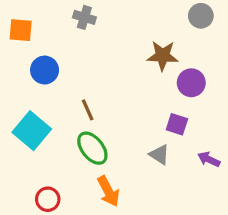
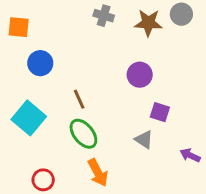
gray cross: (84, 17) -> (104, 16), moved
brown star: (163, 56) -> (148, 23), moved
purple circle: (191, 83) -> (140, 75), moved
purple arrow: (209, 159) -> (190, 155), moved

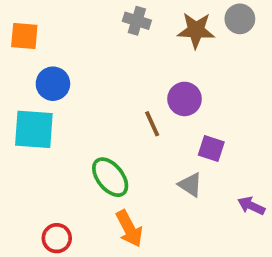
brown line: (79, 99) -> (152, 124), moved
cyan square: (29, 118) -> (34, 129), moved, turned -36

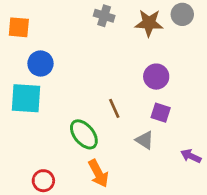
purple circle: (185, 99) -> (156, 77), moved
brown line: (152, 124) -> (114, 108), moved

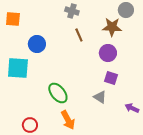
brown star: (149, 23) -> (112, 27), moved
blue circle: (41, 64) -> (37, 44), moved
brown line: (114, 108) -> (79, 35), moved

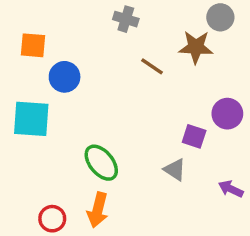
orange square: (13, 19) -> (33, 45), moved
brown line: (79, 35) -> (152, 66), moved, turned -32
purple circle: (108, 53) -> (227, 114), moved
orange arrow: (68, 120) -> (98, 210), moved, turned 42

